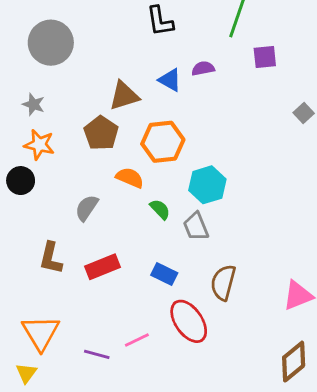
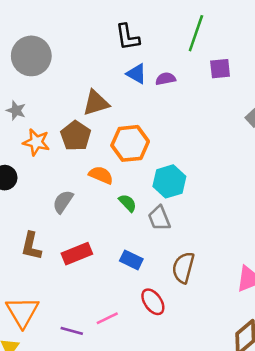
blue triangle: (170, 80) -> (136, 74), moved
orange star: (39, 145) -> (36, 142), moved
red ellipse: (189, 321) -> (153, 302), size x0.7

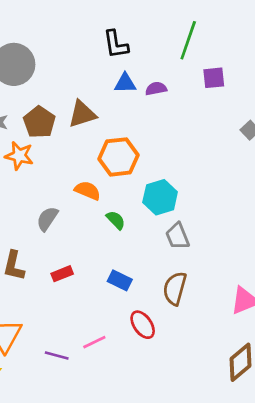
blue triangle: (136, 74) -> (125, 83), turned -30
brown pentagon: (76, 136) -> (39, 122), moved
gray trapezoid: (159, 218) -> (177, 236), moved
red rectangle: (77, 254) -> (62, 274), size x0.7

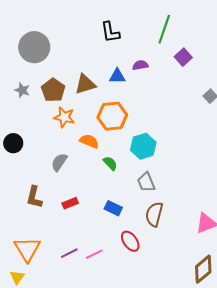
purple square: (214, 78) -> (183, 57), turned -36
blue triangle: (125, 83) -> (117, 76), moved
orange star: (19, 156) -> (64, 117), moved
gray trapezoid: (177, 236) -> (146, 182), moved
purple line: (57, 356) -> (69, 253), moved, turned -42

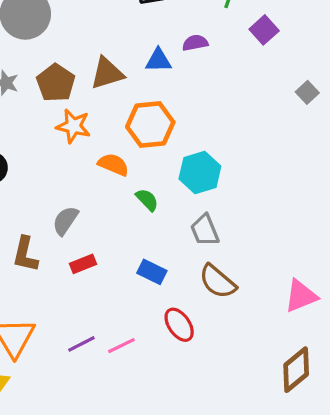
gray semicircle: (59, 162) -> (65, 221), moved
brown semicircle: (154, 214) -> (218, 281), turned -65

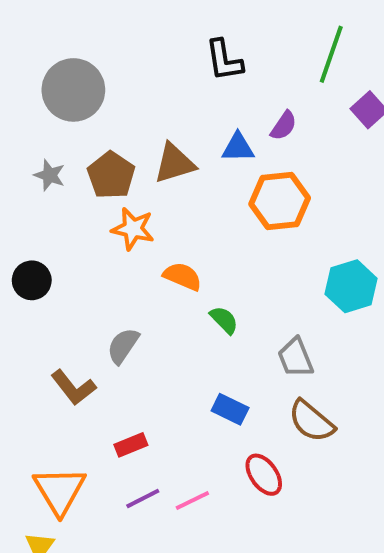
purple semicircle: (195, 43) -> (284, 126), turned 135
orange hexagon: (150, 124) -> (280, 201), moved
cyan hexagon: (200, 173) -> (351, 286), moved
brown L-shape: (25, 254) -> (73, 387), turned -51
red rectangle: (83, 264) -> (131, 445), moved

